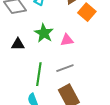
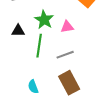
green line: (39, 74) -> (39, 46), moved

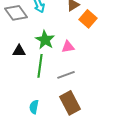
cyan semicircle: (33, 87) -> (34, 107), turned 32

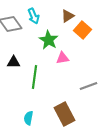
green star: (45, 40) -> (49, 40), moved
gray line: (66, 75) -> (89, 86), moved

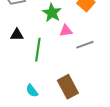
gray line: (89, 86) -> (85, 45), moved
cyan semicircle: (29, 118) -> (32, 91), turned -48

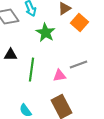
pink triangle: (66, 31) -> (60, 76), moved

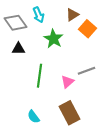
black triangle: (10, 55) -> (18, 49), moved
pink triangle: (60, 76) -> (67, 82), turned -32

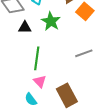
black triangle: (18, 49) -> (25, 27), moved
pink triangle: (67, 82) -> (40, 81), moved, turned -32

